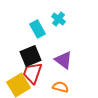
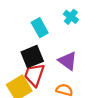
cyan cross: (59, 19) -> (71, 17), moved

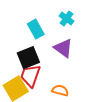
purple triangle: (68, 61) -> (63, 48), moved

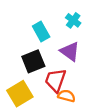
red trapezoid: (30, 76) -> (55, 80), moved

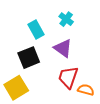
red trapezoid: (55, 80) -> (68, 77), moved
orange semicircle: (67, 96) -> (86, 90), moved

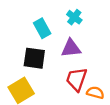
purple triangle: (63, 48) -> (71, 48), turned -42
black square: (29, 58) -> (34, 58), turned 30

